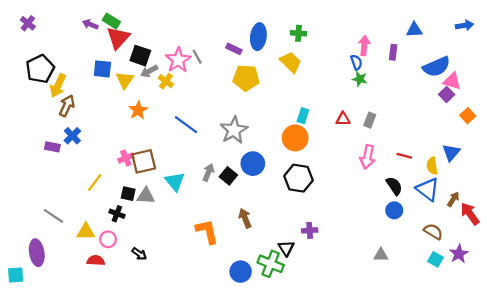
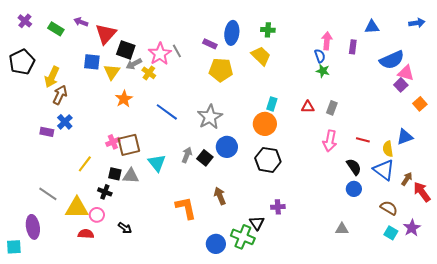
green rectangle: (111, 21) -> (56, 29), moved
black pentagon: (40, 69) -> (22, 62), moved
blue triangle: (451, 152) -> (405, 137), turned 30
yellow triangle: (86, 232) -> (77, 208), size x1.4

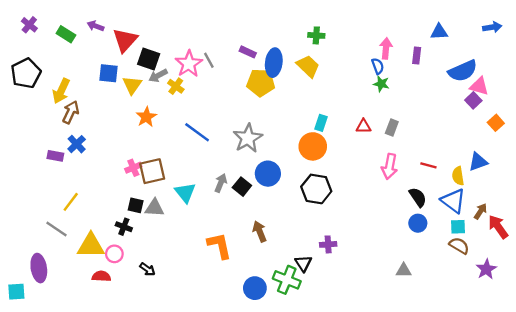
blue ellipse: (232, 33) -> (274, 63), moved
yellow line: (85, 164) -> (71, 202), moved
cyan square: (391, 233) -> (458, 227), moved, turned -32

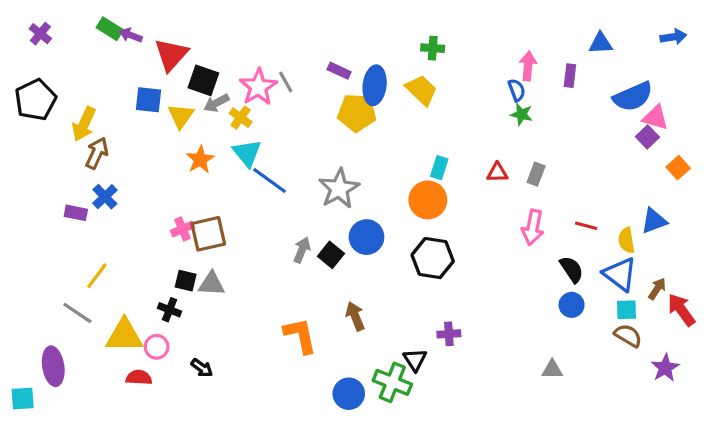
green rectangle: (66, 34) -> (110, 29), moved
cyan triangle: (185, 192) -> (247, 153), moved

